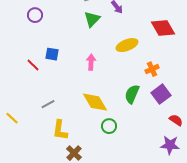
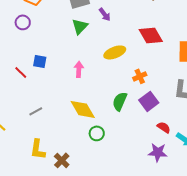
yellow L-shape: (60, 130) -> (38, 149), moved

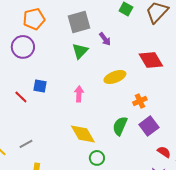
purple circle: (23, 22) -> (23, 47), size x1.5
gray line: (36, 111) -> (26, 144), moved

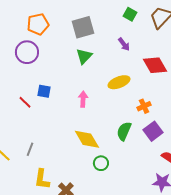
purple arrow: (105, 39) -> (124, 44), moved
gray line: (26, 144) -> (30, 149), turned -40

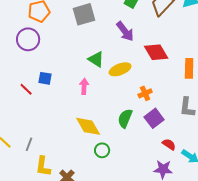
purple arrow: (124, 44) -> (125, 31), size x1.5
green triangle: (84, 56) -> (96, 59), moved, turned -42
gray line: (30, 149) -> (29, 144), moved

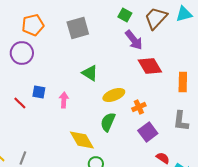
purple arrow: (125, 31) -> (134, 40), moved
yellow ellipse: (120, 69) -> (114, 95), moved
pink arrow: (84, 86) -> (64, 100), moved
green semicircle: (125, 118) -> (108, 122), moved

